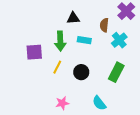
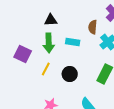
black triangle: (73, 18) -> (51, 20), moved
purple square: (34, 52) -> (23, 54), turned 30

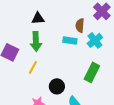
cyan rectangle: (73, 42) -> (70, 40), moved
black circle: (70, 74) -> (57, 86), moved

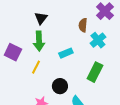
black triangle: (38, 18) -> (41, 18), turned -48
cyan rectangle: (70, 40) -> (66, 53), moved, turned -32

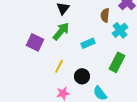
green arrow: (39, 41) -> (61, 31), turned -138
yellow line: (36, 67) -> (59, 66), moved

